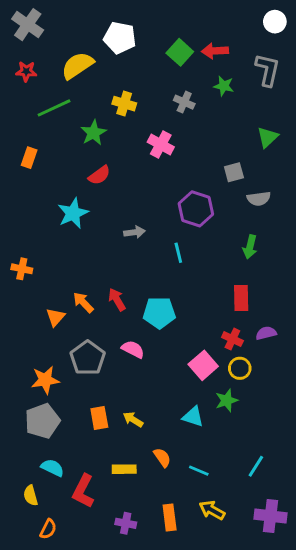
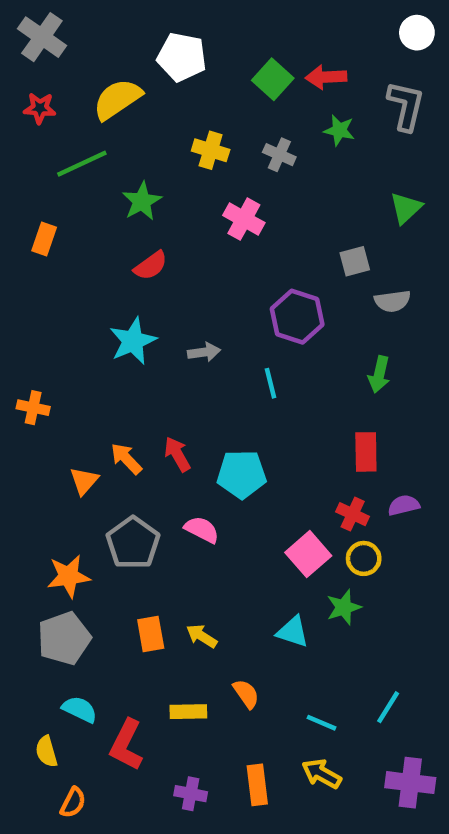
yellow cross: (124, 104) -> (211, 150), moved
cyan star: (73, 213) -> (133, 341), moved
cyan line: (199, 471) -> (322, 723), moved

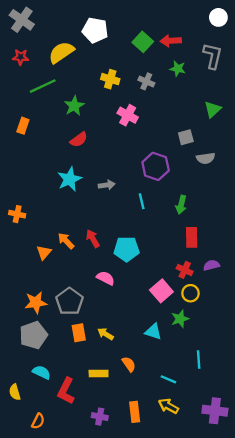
green arrow: (379, 374) -> (181, 205), moved
gray pentagon: (133, 543) -> (69, 301), moved
cyan line: (388, 707) -> (199, 360), moved, turned -36
yellow semicircle: (46, 752) -> (15, 392), moved

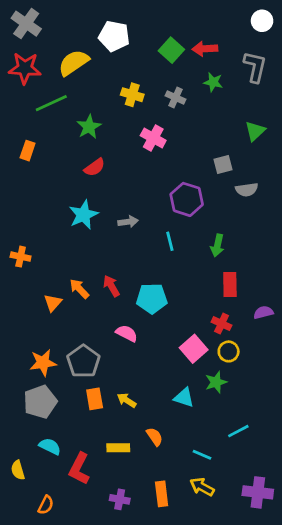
red star: (21, 57) -> (25, 68), size x1.6
purple semicircle: (211, 265) -> (263, 312), moved
cyan line: (199, 360) -> (238, 431), turned 66

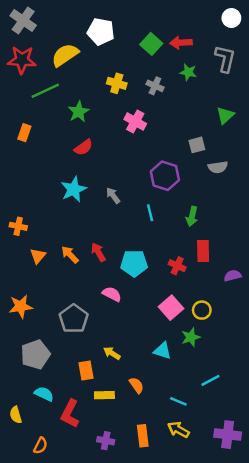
gray arrow: (128, 222) -> (113, 195), turned -119
orange triangle: (53, 303) -> (38, 256), moved
red cross: (222, 324) -> (177, 266), moved
orange star: (43, 363) -> (21, 306), moved
orange rectangle: (95, 399) -> (86, 370), moved

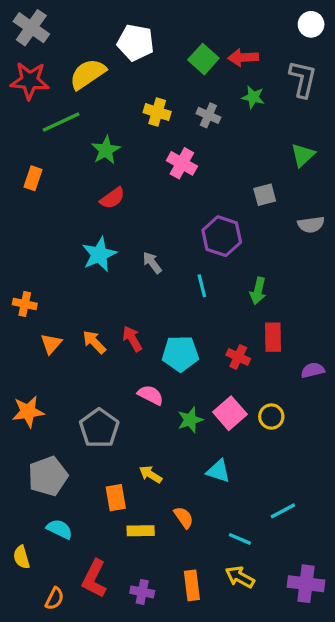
gray semicircle: (218, 167) -> (311, 225), moved
green star: (191, 337) -> (190, 420), moved
red L-shape: (70, 414) -> (94, 579), moved

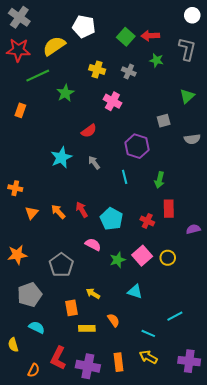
red semicircle: (112, 198) -> (89, 131), moved
cyan pentagon: (180, 354) -> (111, 219), turned 30
purple cross: (142, 592) -> (88, 366), size x1.6

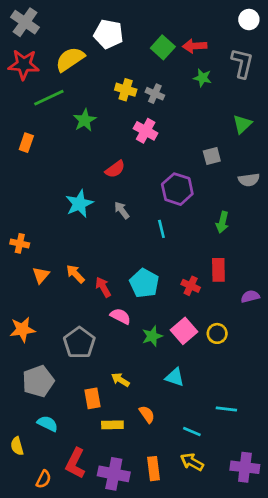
gray cross: (129, 72) -> (155, 94), moved
green arrow: (160, 180) -> (222, 222), moved
red arrow: (82, 210) -> (103, 287), moved
cyan line: (175, 316) -> (226, 409), turned 35

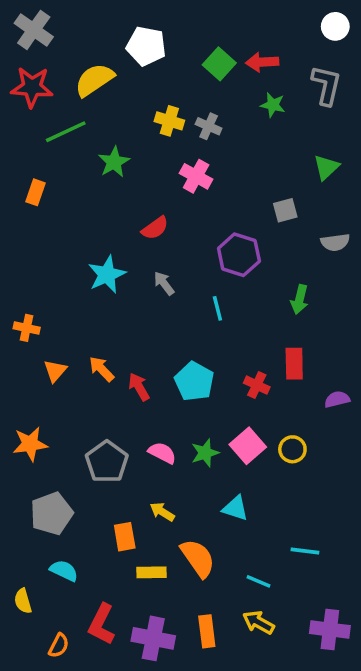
pink semicircle: (120, 316) -> (162, 453), moved
orange semicircle: (147, 414) -> (198, 558), size x1.6

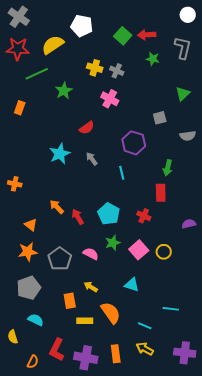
red rectangle: (294, 364) -> (161, 193), moved
orange triangle: (55, 371) -> (31, 225), moved, turned -32
orange star: (30, 444) -> (28, 252), moved
green star: (205, 453) -> (113, 243), moved

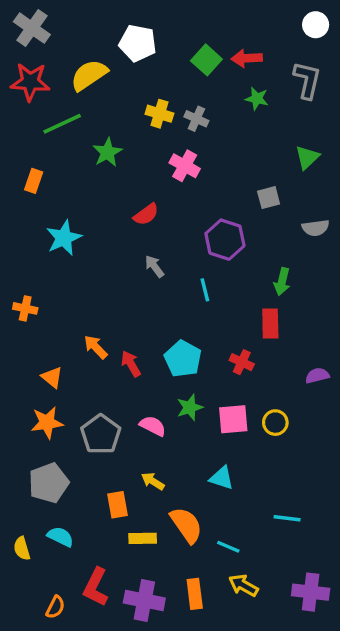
cyan star: (60, 154) -> (64, 238), moved
pink square: (139, 250) -> (233, 419), turned 36
cyan line: (145, 326) -> (228, 547), moved
yellow semicircle: (13, 337) -> (22, 548), moved

